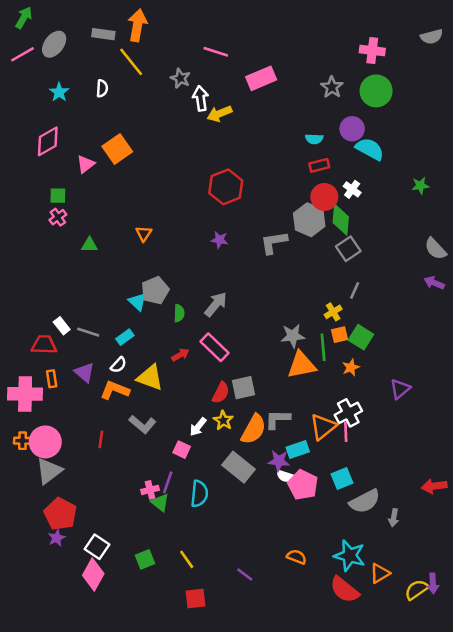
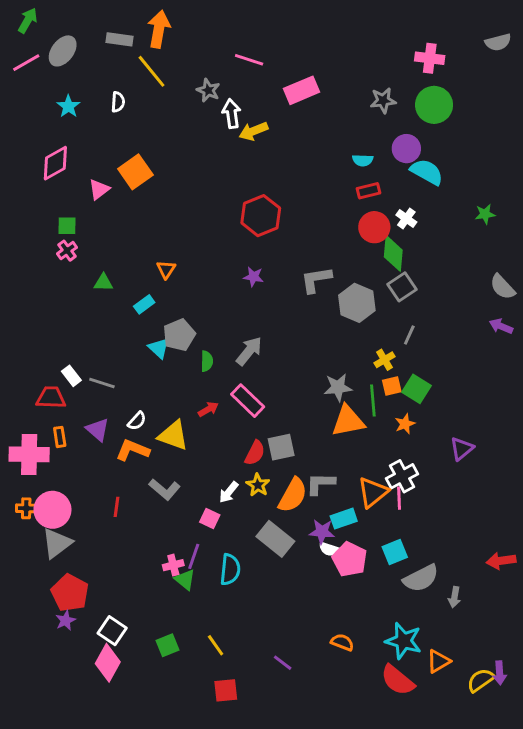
gray star: (332, 87) -> (383, 100), turned 30
gray hexagon: (309, 220) -> (357, 303), moved
cyan rectangle: (125, 337) -> (144, 304), moved

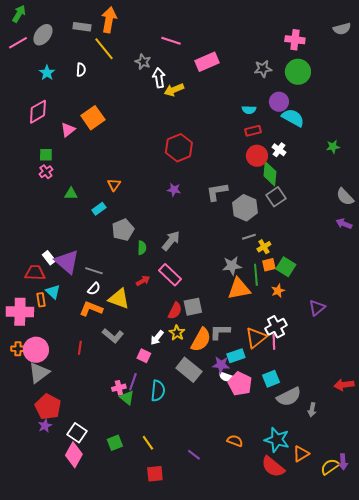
gray line: (409, 335) -> (249, 237), moved, turned 48
cyan triangle: (159, 348) -> (53, 292), moved
gray line: (102, 383) -> (94, 271), moved
purple triangle: (98, 430) -> (67, 262), moved, size x1.5

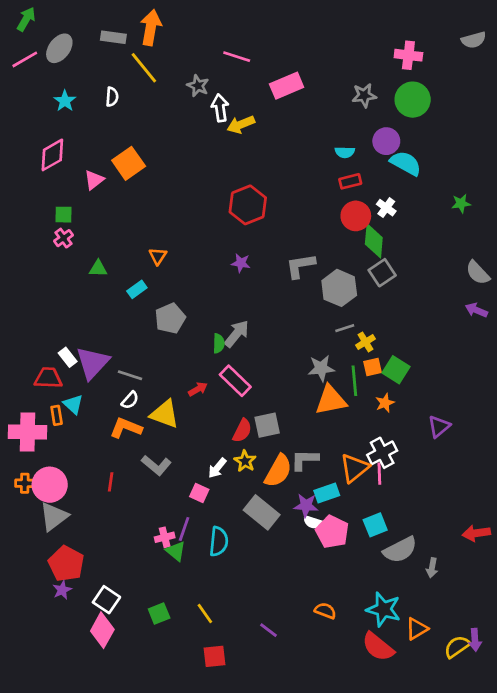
green semicircle: (142, 248) -> (219, 343), moved
purple triangle: (67, 262) -> (93, 363), turned 32

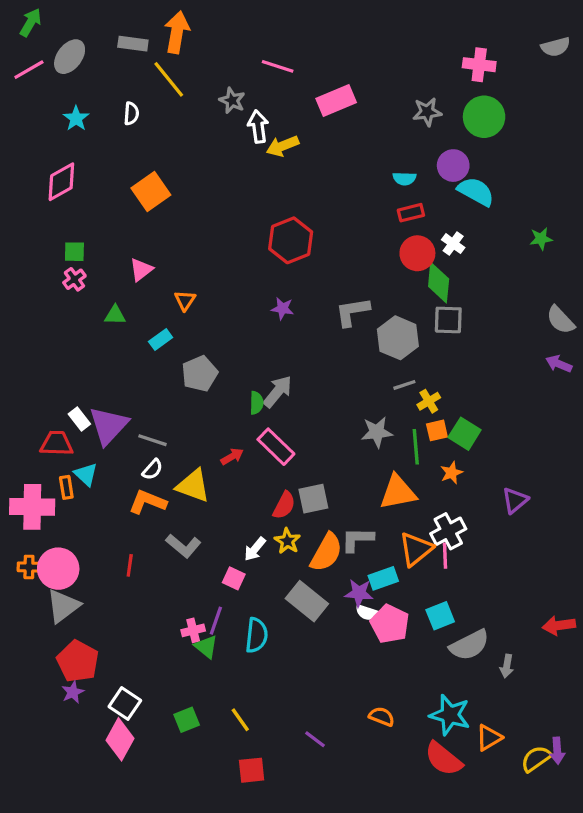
pink triangle: (94, 180) -> (141, 270), moved
gray square: (382, 273) -> (448, 320), turned 36
orange triangle: (331, 400) -> (398, 492), moved

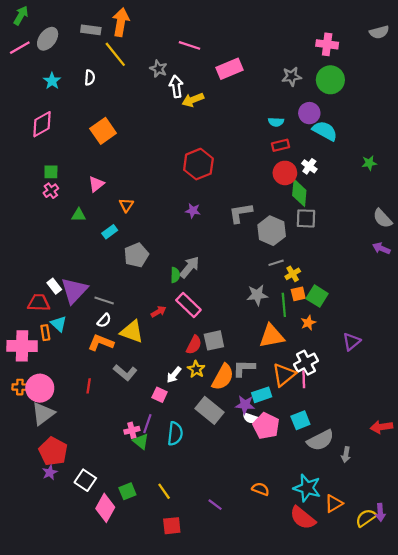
pink diamond: (120, 739) -> (105, 508), moved

